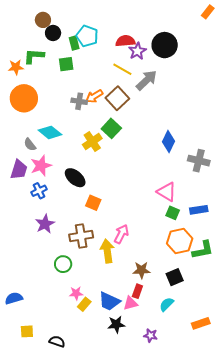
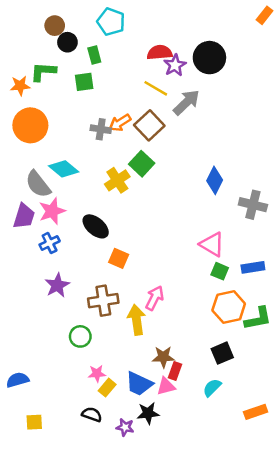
cyan pentagon: (87, 36) -> (111, 22), moved
gray semicircle: (30, 145) -> (38, 184), size x1.6
brown star: (141, 270) -> (163, 357), moved
purple star: (150, 335) -> (125, 427), moved
black semicircle: (57, 341) -> (92, 414), moved

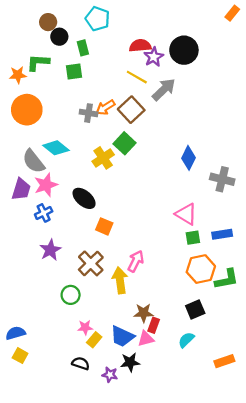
green square: (220, 271) -> (193, 238), turned -32
brown cross: (103, 301) -> (91, 263), turned -35
yellow square: (34, 422) -> (20, 356), moved, turned 32

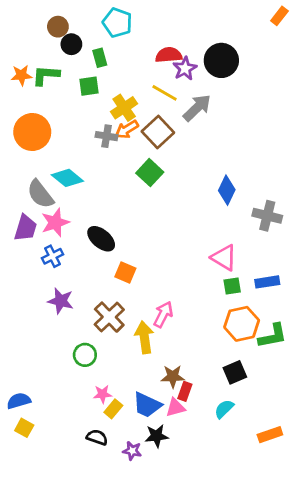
orange star: (18, 75) -> (21, 75), moved
yellow cross: (103, 158) -> (124, 108), moved
purple star: (50, 250) -> (61, 301), turned -30

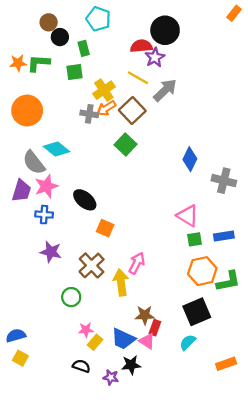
black circle: (221, 60) -> (165, 30), moved
blue cross: (53, 256) -> (44, 215), turned 30
black square: (235, 372) -> (197, 312), size x1.4
pink triangle: (175, 408) -> (147, 341), turned 48

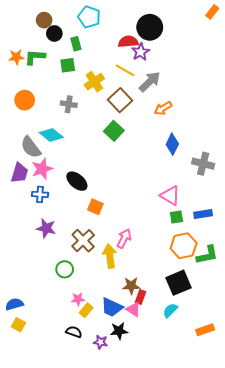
orange arrow: (106, 108) -> (163, 108), moved
orange circle: (27, 111) -> (25, 100), size x0.7
gray cross: (89, 114) -> (69, 104), moved

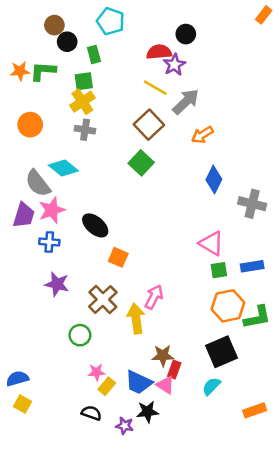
black circle: (150, 27) -> (186, 34), size x0.6
yellow cross: (94, 82) -> (82, 102), moved

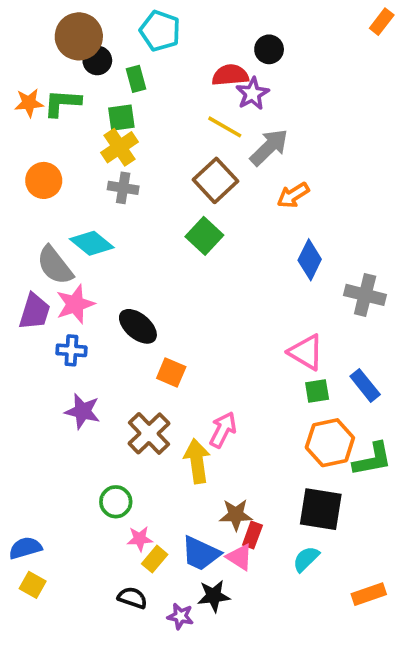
brown circle: (54, 25) -> (79, 36), size x1.6
blue rectangle: (252, 266) -> (365, 385), turned 60
green circle: (80, 335) -> (116, 502), moved
black square: (222, 352) -> (321, 509), turned 32

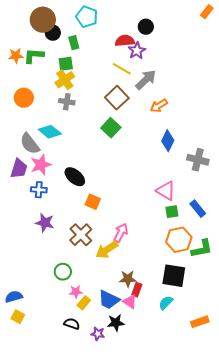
yellow arrow: (197, 461) -> (107, 250), turned -115

